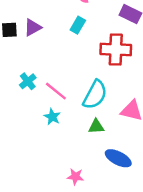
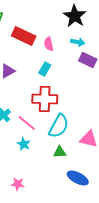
red cross: (116, 50) -> (45, 99), moved
pink star: (75, 177) -> (18, 184), moved

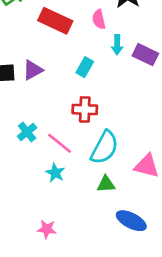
cyan arrow: (78, 42) -> (117, 45), moved, turned 80
pink semicircle: (49, 44) -> (99, 19), moved
red cross: (45, 99) -> (85, 109), size x0.7

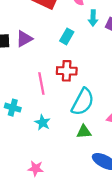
cyan cross: (27, 132) -> (13, 108), moved, turned -35
pink line: (59, 143) -> (41, 83), moved, turned 40

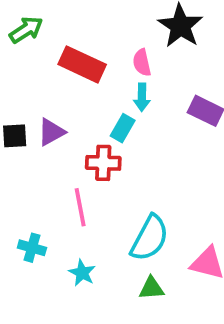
cyan arrow: (93, 18) -> (142, 97), moved
red cross: (67, 71) -> (103, 163), moved

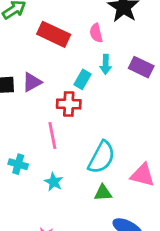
cyan arrow: (142, 97) -> (106, 64), moved

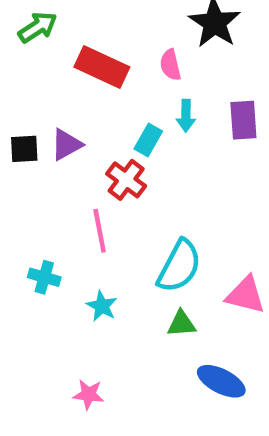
purple rectangle: (141, 67) -> (243, 120), turned 60
red cross: (69, 104) -> (126, 180), turned 35

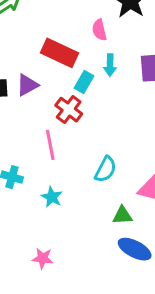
red rectangle: (102, 67) -> (60, 53), moved
cyan semicircle: (179, 266) -> (105, 169), size x0.7
green triangle: (181, 324) -> (122, 215), moved

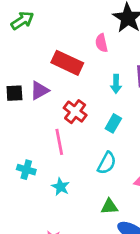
cyan arrow: (110, 65) -> (116, 84), moved
cyan rectangle: (84, 82) -> (113, 123), moved
green triangle: (122, 215) -> (109, 207), moved

